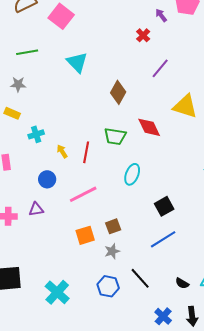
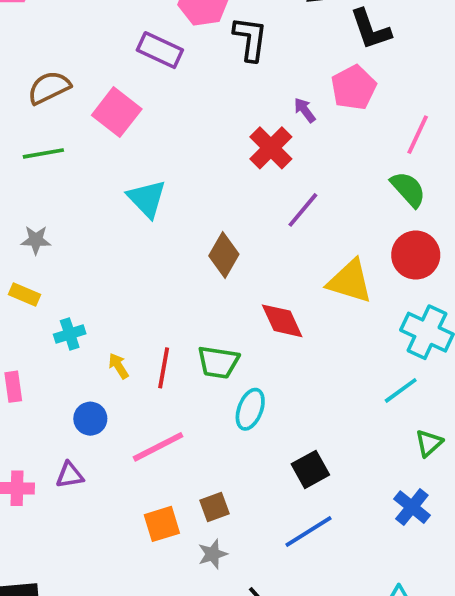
red cross: (143, 35) -> (271, 148), size x1.6
green line: (27, 52) -> (43, 153), moved
green trapezoid: (115, 136) -> (218, 362), moved

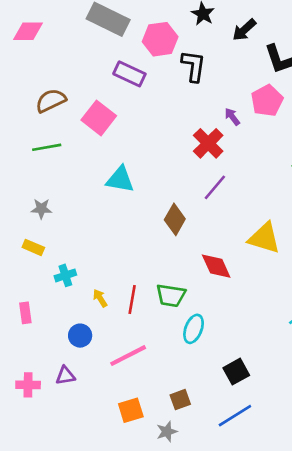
cyan triangle: (147, 199) -> (120, 179), turned -36
purple line: (303, 210) -> (215, 187), moved
brown square: (214, 507) -> (180, 400), moved

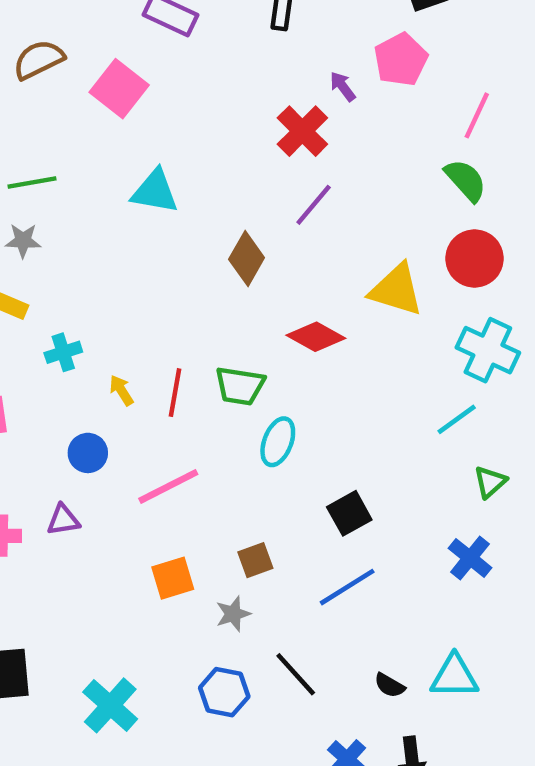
green line: (47, 147) -> (32, 182), moved
red diamond: (216, 266) -> (316, 337), turned -36

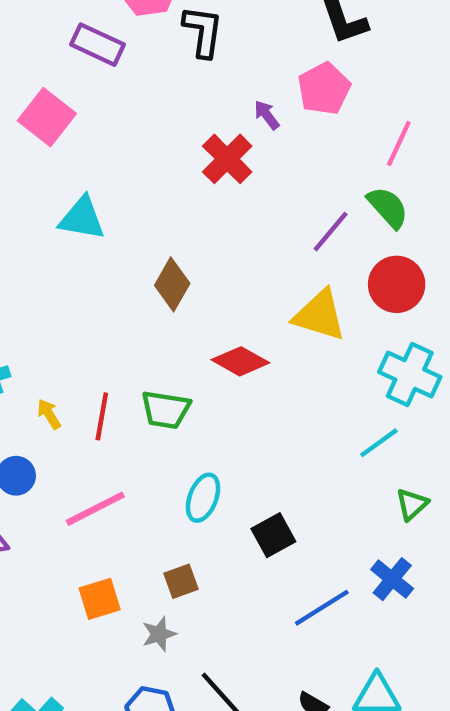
purple line: (314, 205) -> (331, 232), moved
cyan ellipse: (278, 442) -> (203, 498), moved
blue line: (347, 587) -> (322, 608), moved

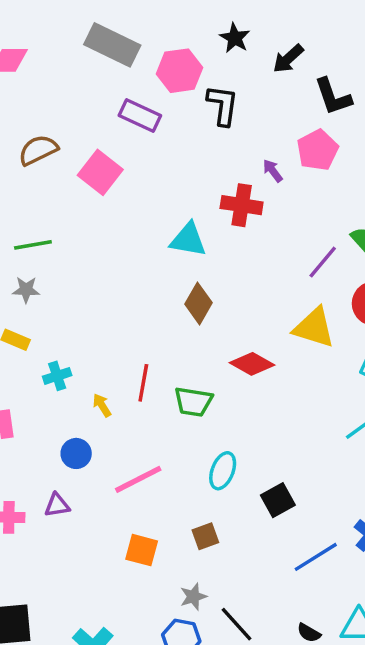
red cross: (227, 159) -> (242, 205), turned -36
cyan triangle: (82, 218) -> (188, 240), moved
red line: (102, 416) -> (143, 383), moved
orange square: (100, 599) -> (142, 550), turned 32
gray star: (159, 634) -> (193, 597), moved

